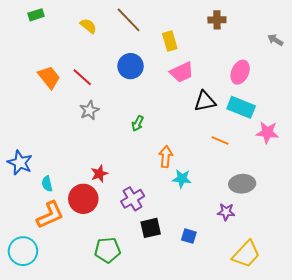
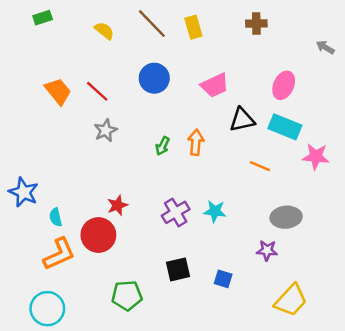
yellow rectangle: (170, 41) -> (193, 27), moved
orange arrow: (166, 157) -> (196, 142), moved
purple cross: (133, 199) -> (176, 212), moved
cyan circle: (23, 251) -> (47, 309), moved

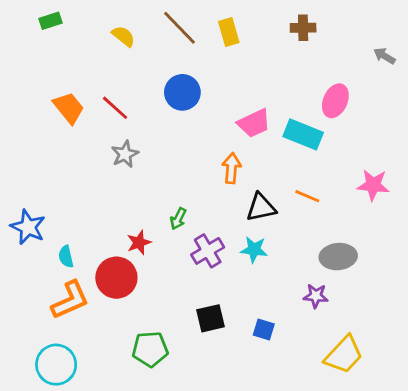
pink trapezoid: (215, 85) -> (254, 123), moved
black triangle: (242, 120) -> (261, 207), moved
cyan rectangle: (285, 127) -> (303, 134), moved
green arrow: (163, 146) -> (178, 219), moved

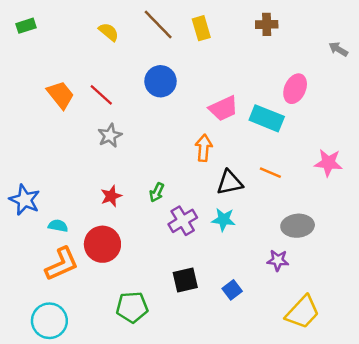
green rectangle: (50, 21) -> (26, 26), moved
red star: (139, 243) -> (111, 196), moved
cyan semicircle: (66, 257) -> (58, 226), turned 114
blue square: (264, 330) -> (232, 290), turned 36

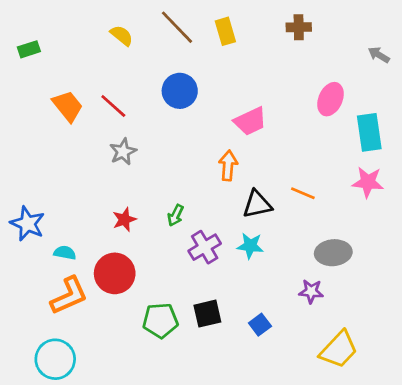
green rectangle: (26, 26) -> (29, 49), moved
cyan rectangle: (267, 118) -> (369, 132), moved, turned 60
green pentagon: (132, 307) -> (160, 320), moved

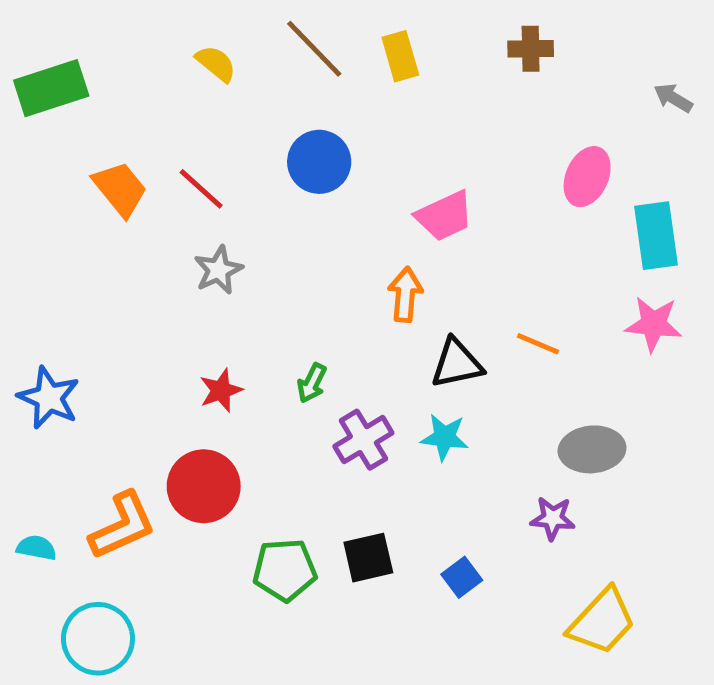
green rectangle: (29, 49) -> (51, 88), size x1.8
cyan semicircle: (65, 253) -> (36, 548), moved

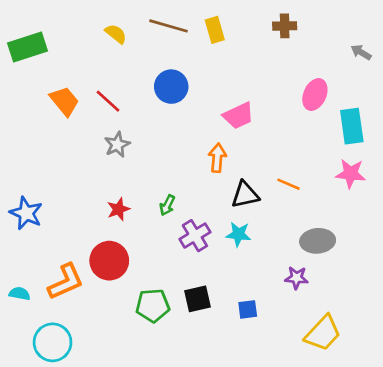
brown line: (314, 49) -> (169, 26), turned -30
blue square: (462, 577) -> (248, 309), turned 30

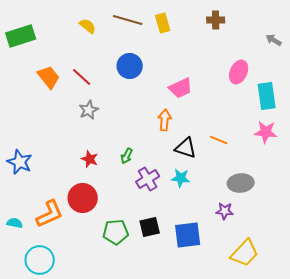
black triangle: (245, 195) -> (186, 148), turned 30
red star: (118, 209) -> (90, 159), turned -30
blue square: (248, 309) -> (188, 235), size x1.8

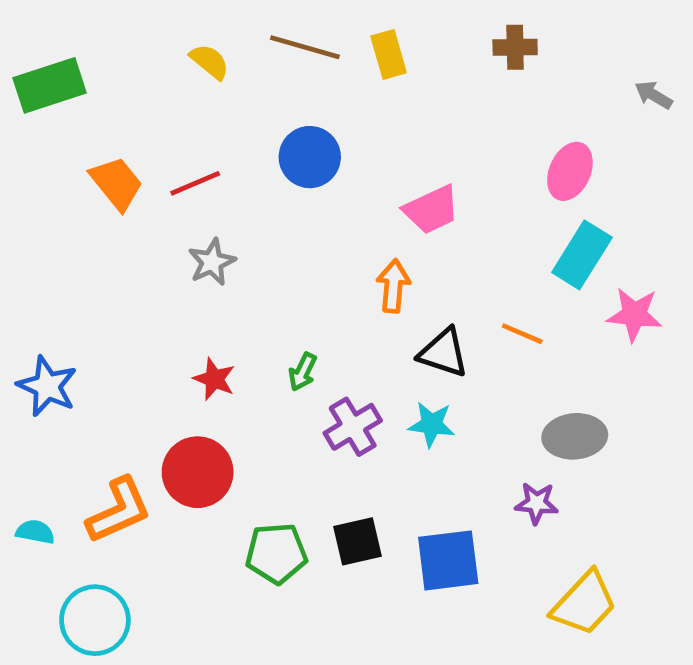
red line: (82, 77) -> (195, 183), turned -65
cyan rectangle: (267, 96) -> (582, 255), moved, turned 40

